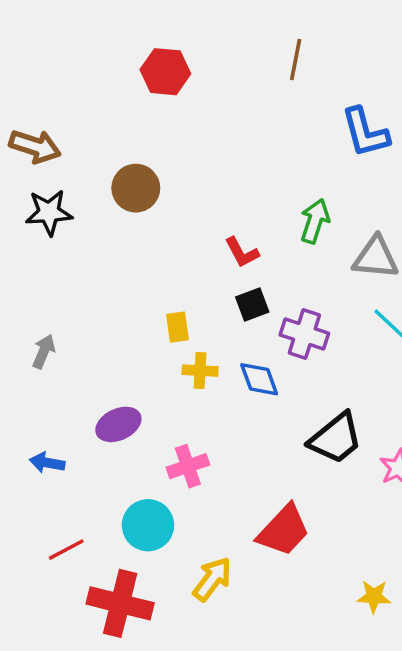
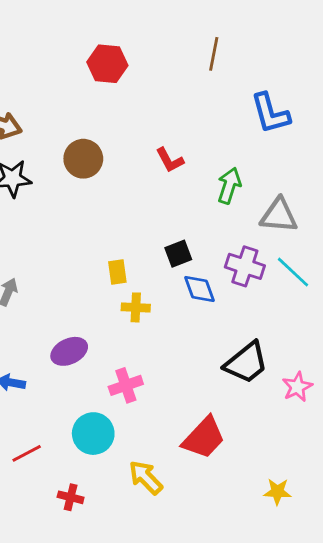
red L-shape: (242, 252) -> (170, 160), moved
purple cross: (304, 334) -> (245, 266), moved
blue diamond: (259, 379) -> (199, 289), moved
yellow arrow: (212, 579) -> (146, 477), turned -81
red cross: (120, 603) -> (71, 497), size x0.5

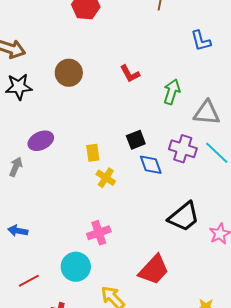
blue L-shape: (270, 113) -> (201, 41), size x0.7
yellow cross: (136, 307) -> (106, 178), turned 30
purple ellipse: (69, 351) -> (41, 141), moved

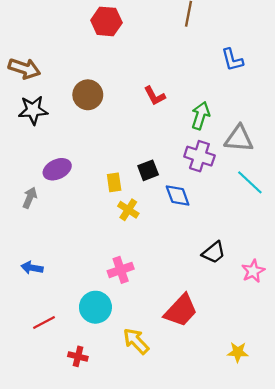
black square: (136, 140) -> (148, 170), moved
purple cross: (183, 149) -> (199, 156), moved
black trapezoid: (184, 217) -> (214, 252), size x0.7

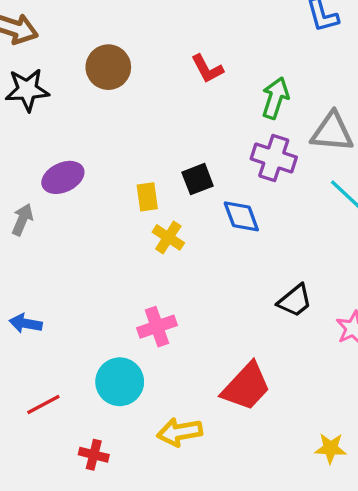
yellow arrow: (136, 341) -> (180, 432), turned -56

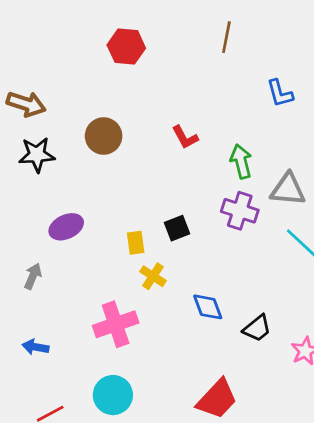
green arrow: (275, 98) -> (241, 161), turned -32
blue diamond: (241, 216) -> (208, 307), moved
gray arrow: (22, 220) -> (33, 276), moved
pink cross: (157, 327) -> (116, 324), moved, size x1.4

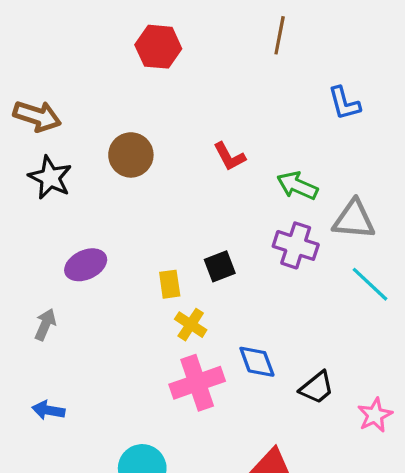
black star: (37, 155) -> (50, 178), turned 30
green arrow: (241, 161) -> (297, 186), turned -52
pink cross: (116, 324) -> (197, 383), moved

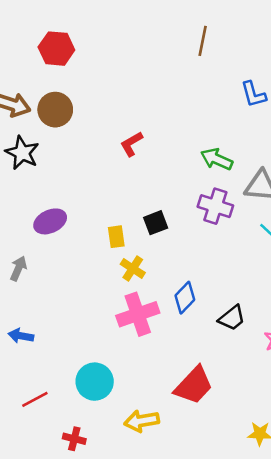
red hexagon: (158, 47) -> (56, 49), moved
brown circle: (131, 155) -> (55, 110), moved
red L-shape: (229, 157) -> (131, 144), moved, turned 88
blue diamond: (257, 362) -> (185, 298), turned 64

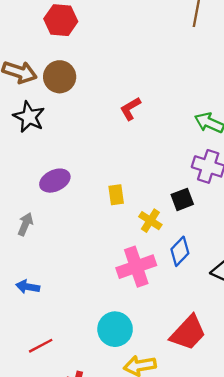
black square: (156, 223) -> (182, 199), moved
yellow cross: (133, 268) -> (150, 221), moved
cyan circle: (95, 382) -> (115, 329), moved

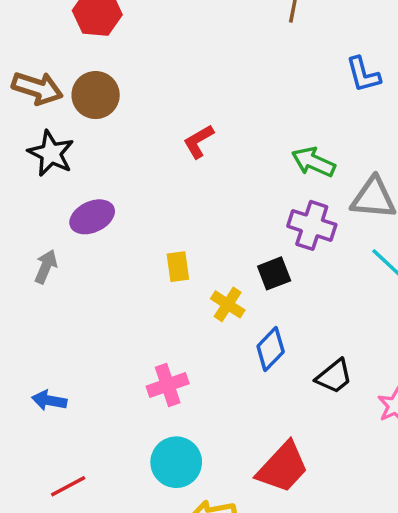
purple ellipse: (55, 181) -> (92, 217), moved
gray arrow: (25, 224) -> (46, 267), moved
pink cross: (136, 267) -> (168, 385), moved, size x0.7

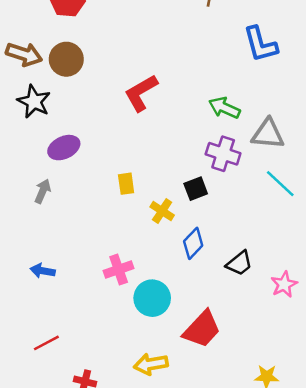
blue L-shape: (363, 74) -> (260, 44), size x1.4
red L-shape: (199, 141) -> (141, 93), size x1.5
gray arrow: (46, 267) -> (43, 191), moved
blue arrow: (49, 400) -> (43, 271), moved
cyan circle: (176, 462) -> (152, 298), moved

